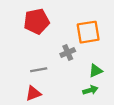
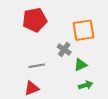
gray cross: (68, 52) -> (64, 50), turned -32
green triangle: (96, 71) -> (80, 65), moved

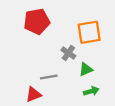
gray line: (37, 66) -> (49, 77), moved

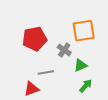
red pentagon: (37, 21) -> (35, 39), moved
green arrow: (91, 91) -> (86, 86), turned -32

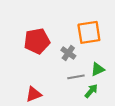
green triangle: (81, 65) -> (98, 69), moved
gray line: (46, 72) -> (76, 77), moved

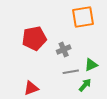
orange square: (89, 32) -> (83, 17), moved
gray cross: (68, 53) -> (64, 50), turned 32

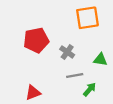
gray cross: (64, 50) -> (67, 52), turned -32
green triangle: (91, 65) -> (100, 59), moved, turned 32

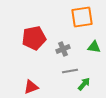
gray cross: (67, 52) -> (63, 49), turned 32
green triangle: (100, 59) -> (94, 47), moved

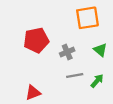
green triangle: (94, 47) -> (100, 50), turned 32
green arrow: (84, 84) -> (97, 81), moved

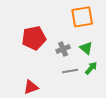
green triangle: (100, 50) -> (86, 48), moved
green arrow: (97, 81) -> (91, 68), moved

